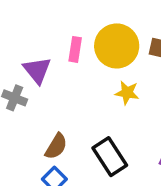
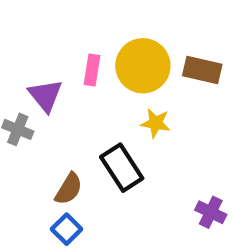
black rectangle: (110, 157) -> (122, 168), moved

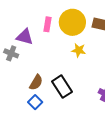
purple triangle: (45, 95) -> (25, 37), turned -36
black rectangle: (122, 168) -> (62, 87), moved

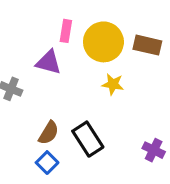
pink rectangle: (47, 24) -> (66, 31), moved
purple triangle: (25, 37) -> (49, 62), moved

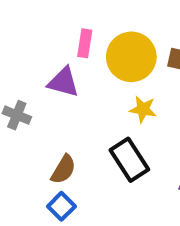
black rectangle: (88, 139) -> (129, 160), moved

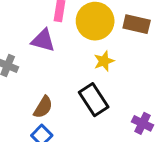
yellow star: (143, 109) -> (104, 61), turned -30

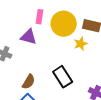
yellow star: (104, 61) -> (81, 44), moved

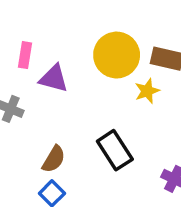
pink rectangle: (40, 17) -> (25, 55), moved

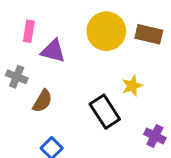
yellow star: (147, 91) -> (132, 86), moved
brown semicircle: (54, 159) -> (43, 101), moved

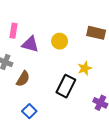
yellow circle: (106, 31) -> (60, 41), moved, size x0.6
black rectangle: (105, 112) -> (66, 86), turned 60

